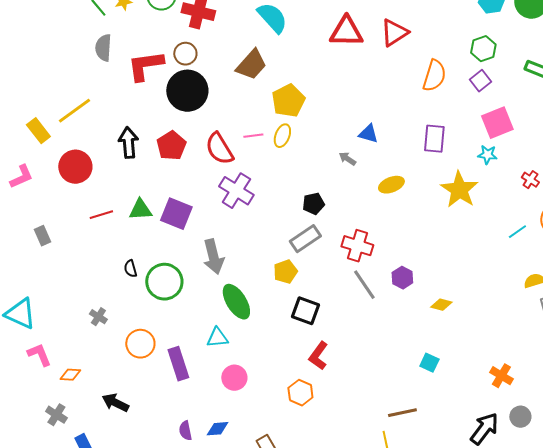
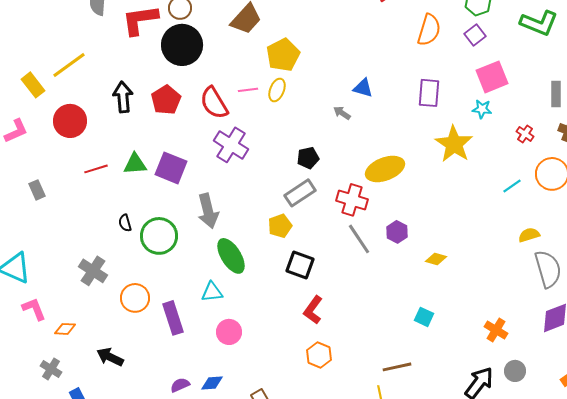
yellow ellipse: (391, 185) -> (385, 169), moved, size x1.5
gray cross: (98, 317) -> (93, 271), size x1.6
orange hexagon: (300, 393) -> (319, 355), moved
purple semicircle: (185, 431) -> (180, 385), turned 78

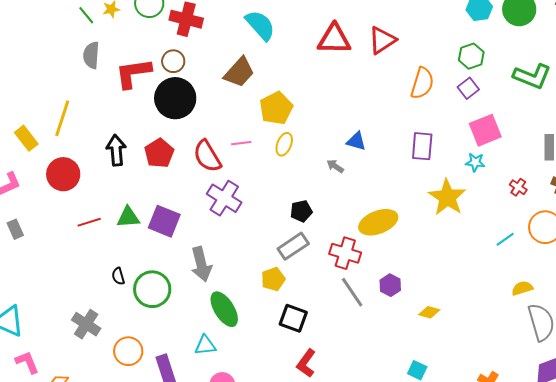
yellow line: (69, 65) -> (62, 118), turned -36
yellow ellipse: (277, 90) -> (284, 144), moved
gray rectangle: (37, 190) -> (15, 229), moved

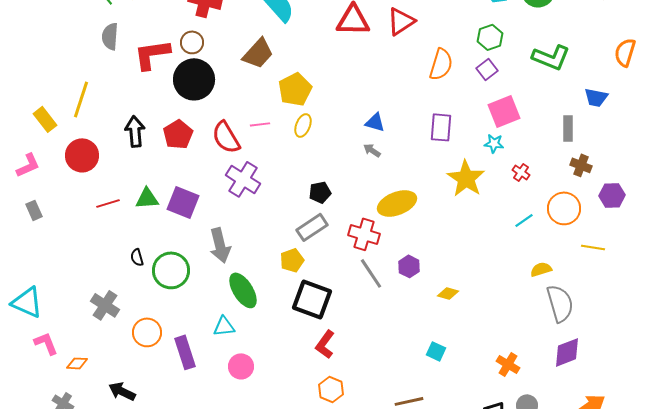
gray arrow: (335, 166) -> (372, 150), moved
red cross: (518, 187) -> (521, 172), moved
black square: (293, 318) -> (312, 299), size x1.4

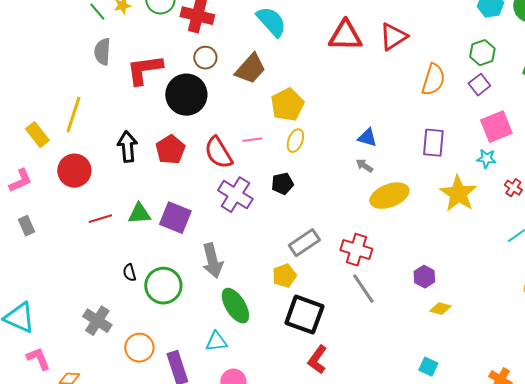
brown circle: (192, 42) -> (205, 58), moved
black pentagon: (320, 192) -> (282, 184), moved
yellow ellipse: (397, 203) -> (389, 196), moved
purple hexagon: (409, 266) -> (424, 277), moved

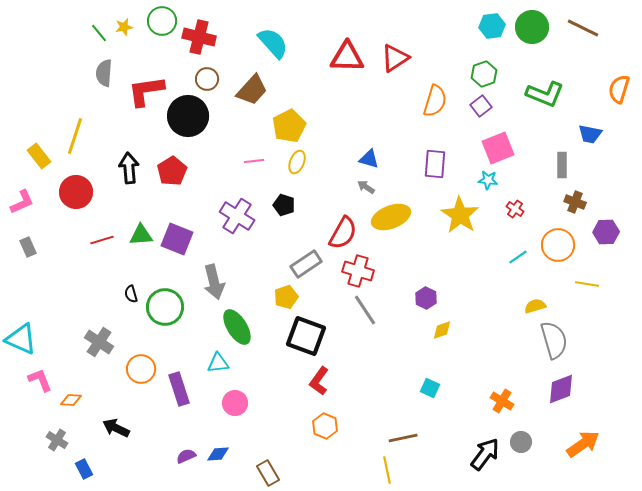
red semicircle: (218, 153) -> (343, 233), moved, turned -120
black pentagon: (282, 184) -> (284, 205), turned 30
yellow diamond: (440, 309) -> (442, 330), turned -35

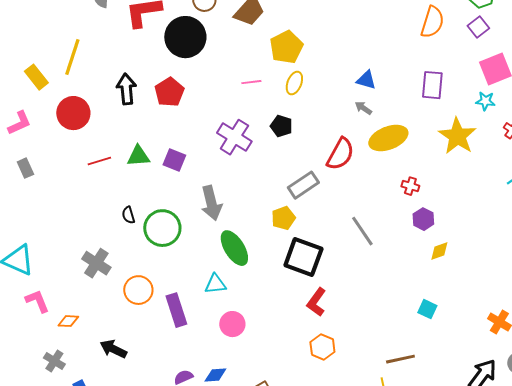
purple square: (177, 239) -> (174, 160), size x0.7
red cross: (358, 271) -> (410, 186), moved, size x0.6

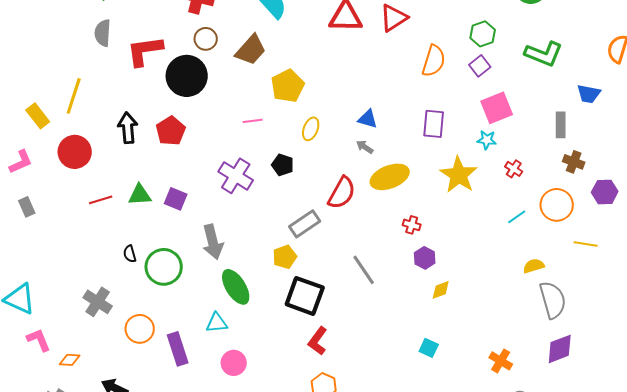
yellow ellipse: (294, 83) -> (311, 129), moved

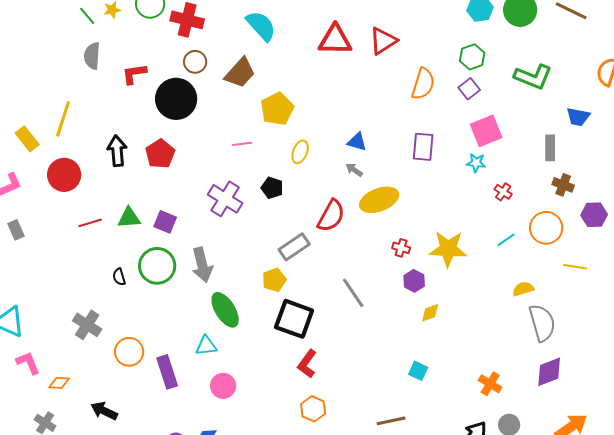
red L-shape: (145, 51) -> (134, 74), size x0.7
yellow star: (459, 175) -> (448, 249), moved, turned -30
green circle: (164, 267) -> (157, 266), moved

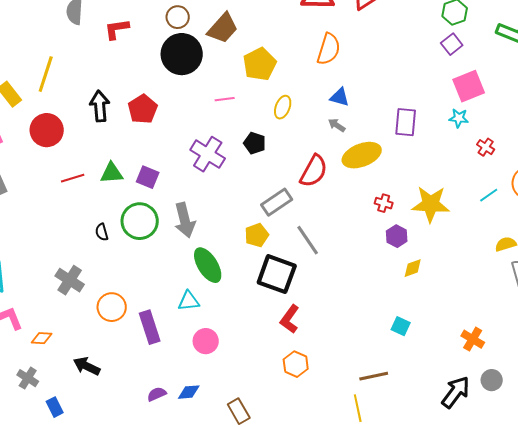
orange semicircle: (423, 84) -> (329, 49), moved
black circle: (176, 99) -> (182, 54), moved
purple rectangle: (423, 147) -> (406, 122), moved
gray line: (353, 293) -> (308, 240), moved

